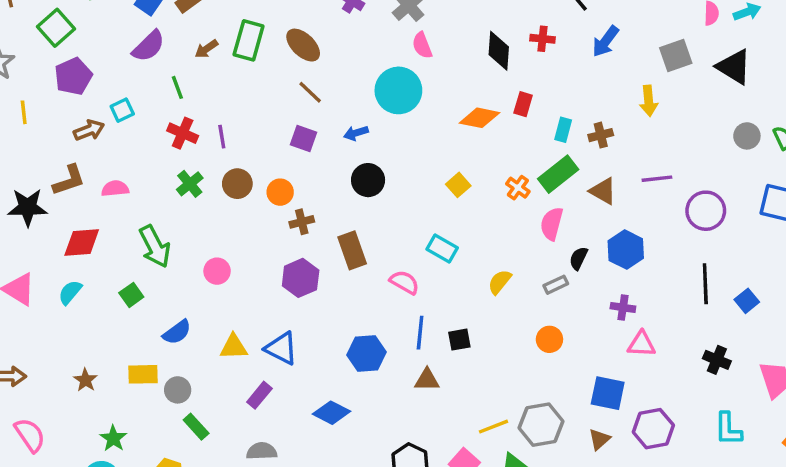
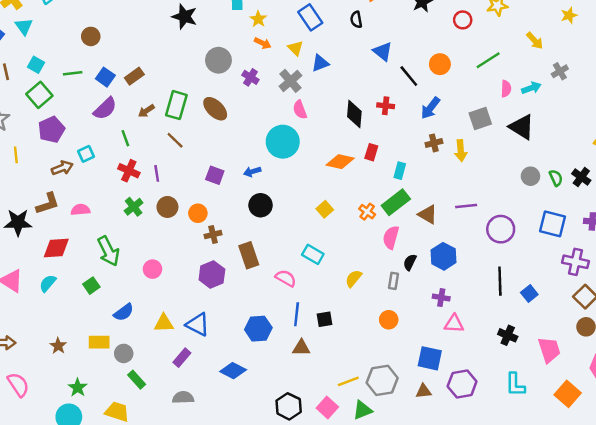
brown line: (310, 92) -> (175, 140), moved
brown cross: (601, 135) -> (434, 143), moved
gray rectangle: (556, 285) -> (393, 281), turned -56
brown triangle: (599, 439) -> (424, 391), turned 35

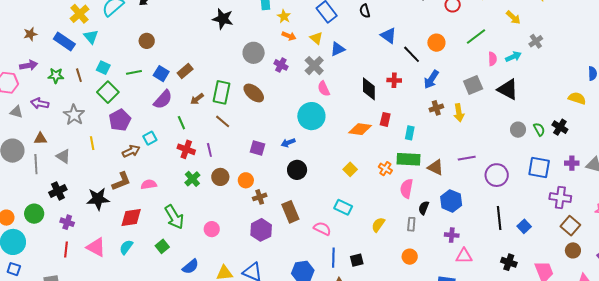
green rectangle: (396, 202) -> (408, 159), turned 45

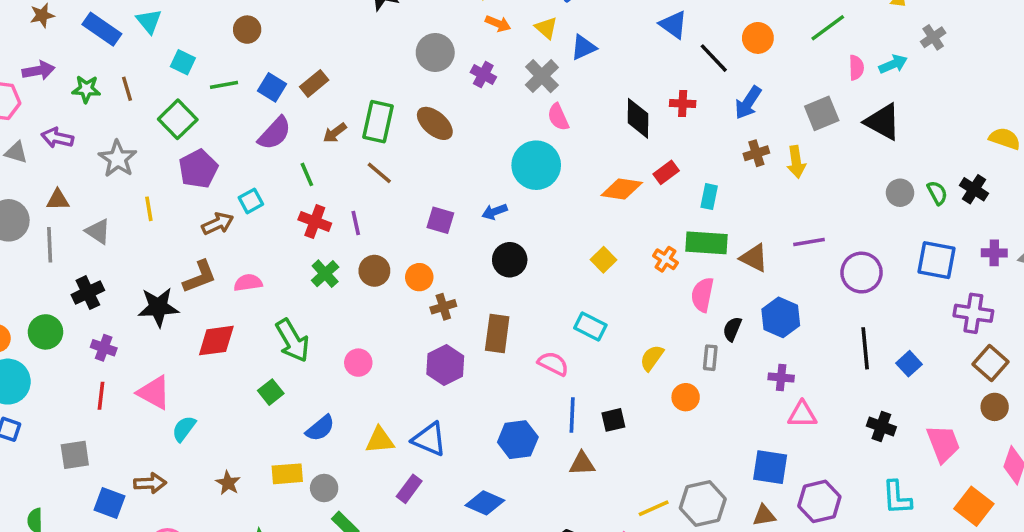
cyan square: (103, 68) -> (183, 62), moved
red rectangle: (385, 119) -> (666, 172), turned 40
brown rectangle: (290, 212) -> (497, 334), turned 30
cyan semicircle: (126, 247) -> (184, 429), moved
orange circle: (410, 257) -> (686, 397), moved

